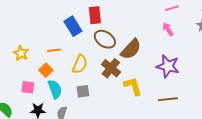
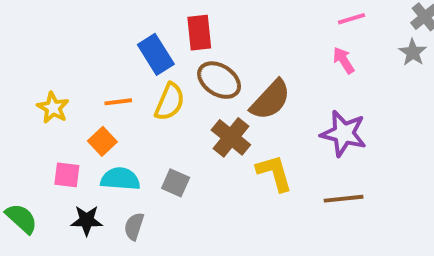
yellow semicircle: (80, 64) -> (170, 102), moved
cyan semicircle: (55, 89) -> (120, 179), turned -66
gray square: (83, 91) -> (176, 183), turned 32

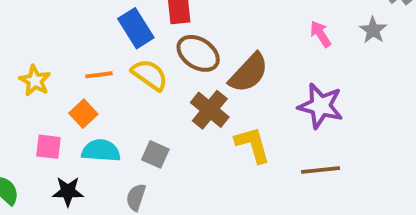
gray star: (413, 52) -> (373, 30), moved
yellow semicircle: (170, 102) -> (150, 75), turned -78
gray semicircle: (134, 226) -> (136, 197), moved

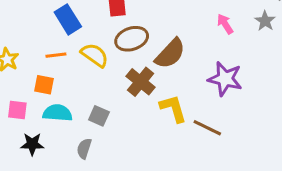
blue rectangle: (136, 28) -> (68, 19), moved
brown ellipse: (198, 53) -> (132, 39), turned -52
orange square: (83, 114) -> (44, 85), turned -36
brown line: (321, 170) -> (207, 128), moved, turned 32

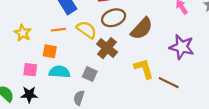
brown cross: (141, 82) -> (107, 48), moved
black star: (32, 144) -> (29, 95), moved

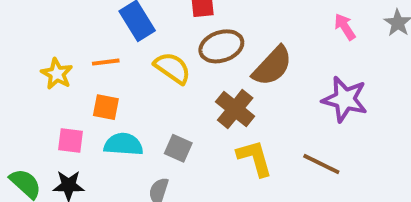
orange line: (58, 30) -> (106, 62), moved
brown cross: (107, 48) -> (235, 109), moved
yellow L-shape: (144, 69) -> (255, 158), moved

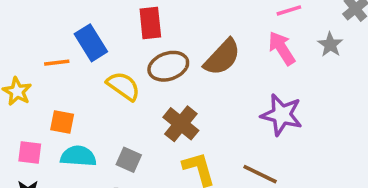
pink arrow: (345, 27) -> (282, 48), size x1.4
orange line: (106, 62) -> (57, 63), moved
brown semicircle: (272, 66) -> (222, 57), moved

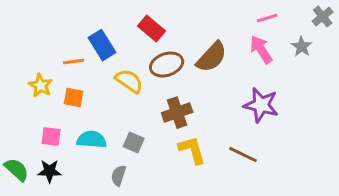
red rectangle: (150, 23) -> (152, 29), turned -44
orange square: (62, 122) -> (74, 98), moved
brown cross: (181, 124) -> (177, 113), turned 32

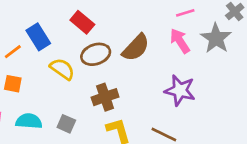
gray star: (302, 47) -> (216, 38), size x1.6
orange line: (74, 62) -> (13, 52), turned -30

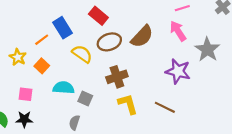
gray star: (216, 38) -> (207, 50), moved
orange square: (13, 84) -> (42, 66), turned 32
cyan semicircle: (29, 121) -> (64, 88), moved

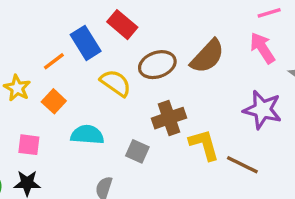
red rectangle: (98, 16) -> (122, 25), moved
gray square: (85, 99) -> (137, 151), moved
yellow L-shape: (128, 104) -> (204, 145), moved

